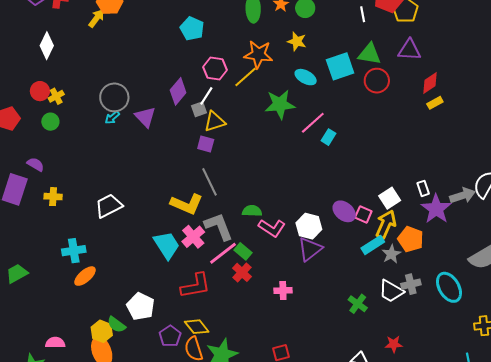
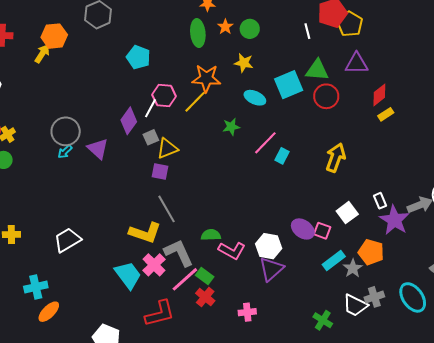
white line: (206, 96) -> (150, 108), moved
green star: (280, 104) -> (231, 127), size x0.6
yellow arrow: (386, 224) -> (336, 158), moved

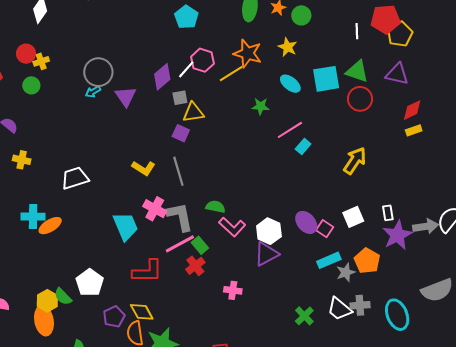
yellow L-shape: (145, 233) -> (143, 168), moved, size x0.7
pink cross: (154, 265) -> (155, 209), moved, turned -30
orange ellipse: (49, 312) -> (50, 226), moved

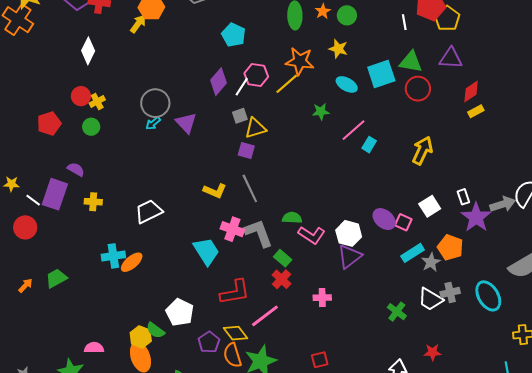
purple diamond: (162, 77) -> (218, 82), moved
pink line: (180, 244) -> (265, 316), moved

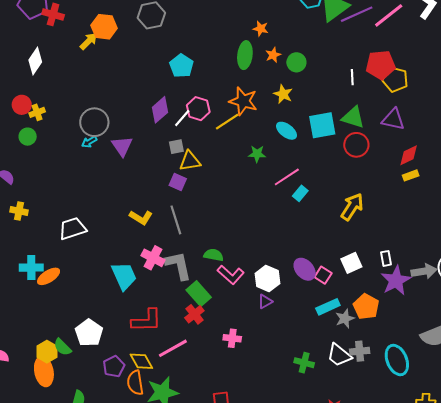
yellow pentagon: (447, 18) -> (395, 79), turned -30
purple triangle: (350, 256) -> (265, 301), size x0.6
green rectangle: (283, 258) -> (199, 294), size x1.4
green cross: (397, 312) -> (304, 363), turned -30

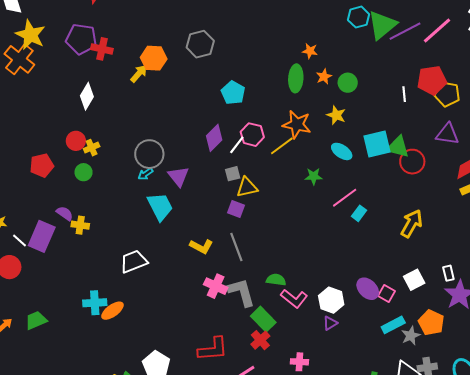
green triangle: (353, 117) -> (398, 147), moved
yellow cross: (19, 211) -> (80, 225), moved
cyan trapezoid: (124, 276) -> (160, 207), moved

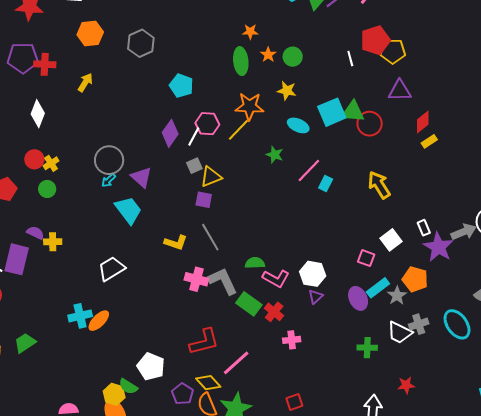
orange hexagon: (154, 58) -> (90, 33), moved
green star: (314, 176) -> (275, 155), turned 30
yellow arrow: (412, 224) -> (379, 185), turned -52
purple ellipse: (368, 289) -> (358, 298), moved, turned 30
red cross: (260, 340) -> (274, 312), moved

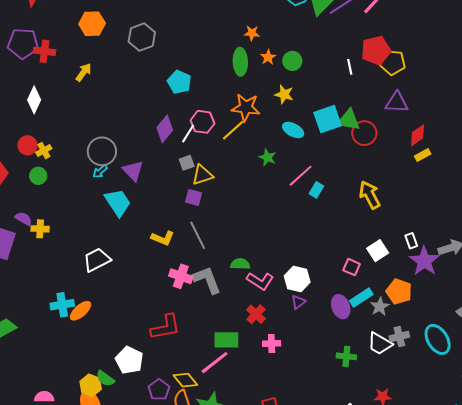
green rectangle: (249, 304) -> (226, 340), moved, turned -40
red L-shape: (204, 342) -> (166, 327), moved

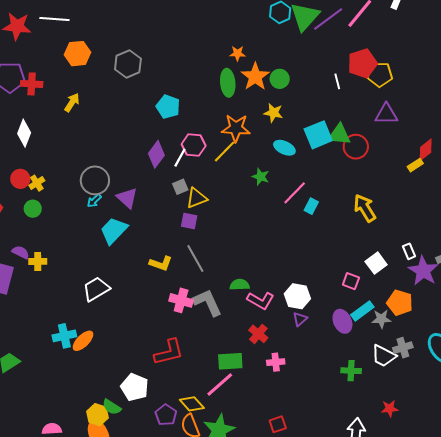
orange star: (268, 57) -> (255, 77), size x1.8
red diamond: (418, 135) -> (426, 150), moved
cyan trapezoid: (118, 203) -> (114, 231), turned -100
gray star: (380, 307) -> (381, 319), turned 30

